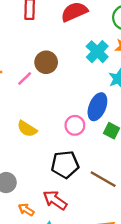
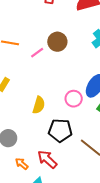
yellow semicircle: (27, 129) -> (39, 105), moved, turned -114

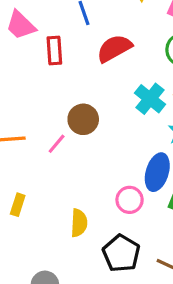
black pentagon: (60, 130) -> (121, 253), turned -30

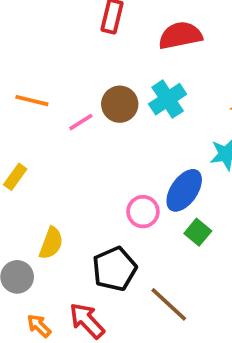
cyan cross: (150, 99) -> (168, 99), moved
yellow semicircle: (79, 223) -> (51, 243), moved

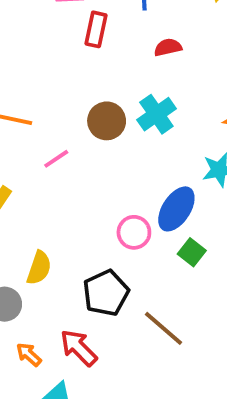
red semicircle: (180, 35) -> (168, 47), size x0.6
pink line: (81, 122) -> (56, 159), moved

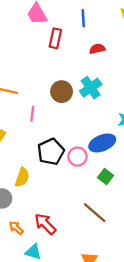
pink line: (56, 159) -> (32, 114), turned -49
blue ellipse: (176, 209) -> (102, 143), turned 35
green square: (192, 252) -> (106, 176), moved
black pentagon: (106, 293) -> (51, 152), moved

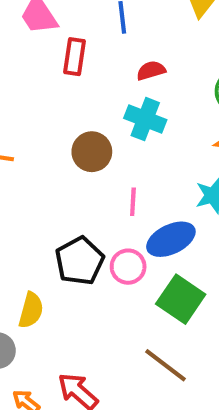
cyan cross: (91, 88) -> (145, 119), moved, turned -30
pink line: (32, 114) -> (133, 202), moved
green square: (106, 176) -> (181, 299), size x1.6

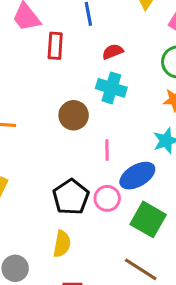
yellow semicircle: (31, 310) -> (62, 244), moved

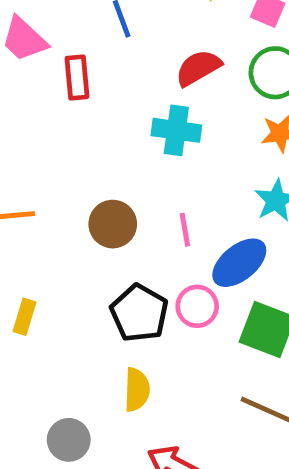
red semicircle: (113, 52) -> (198, 68), moved, size x1.4
brown circle: (74, 115) -> (113, 224), moved

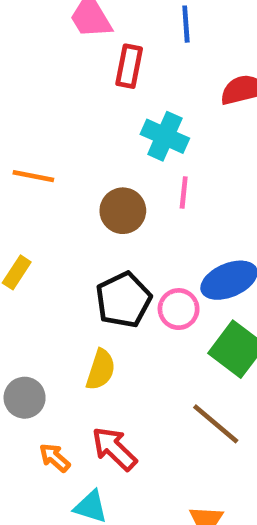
cyan cross: (176, 130) -> (165, 136), moved
pink line: (185, 230) -> (184, 193), moved

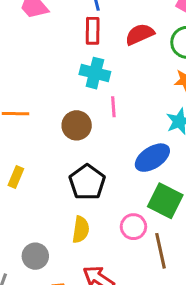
red rectangle: (129, 66) -> (93, 31), moved
pink circle: (179, 309) -> (133, 227), moved
brown line: (216, 424) -> (160, 251), turned 48

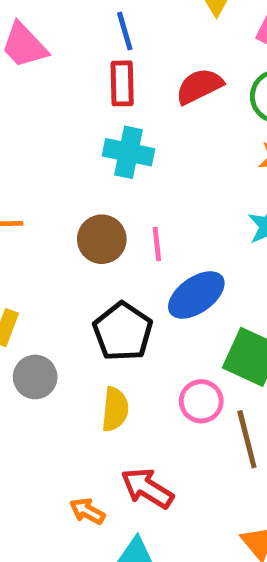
pink line: (113, 107) -> (157, 244), moved
blue ellipse: (152, 158) -> (196, 295), moved
gray circle: (35, 256) -> (35, 377), moved

